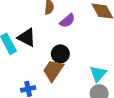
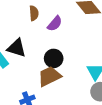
brown trapezoid: (53, 70) -> (49, 76), turned 40

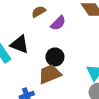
brown semicircle: (34, 13) -> (39, 12), turned -120

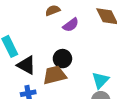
black triangle: (19, 44) -> (26, 65), moved

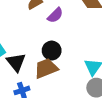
black triangle: (26, 65) -> (16, 62), turned 30

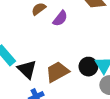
black circle: (52, 51) -> (88, 67), moved

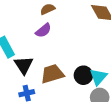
purple semicircle: (60, 18) -> (43, 30), moved

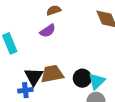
black triangle: (24, 65) -> (34, 77), moved

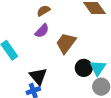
brown trapezoid: (52, 74) -> (66, 43), moved, turned -30

